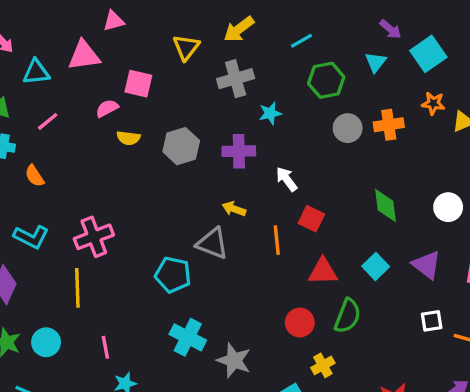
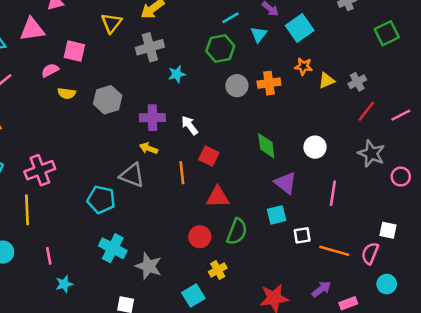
cyan line: (301, 41) -> (231, 18), moved
purple cross: (239, 151) -> (152, 118), moved
purple triangle: (427, 265) -> (286, 183), moved
cyan square: (376, 266) -> (277, 215), moved, turned 30

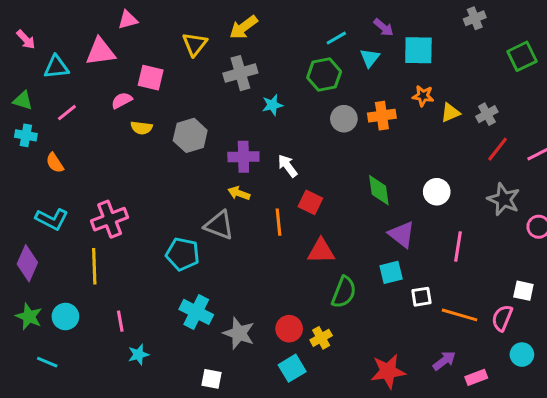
cyan square: (300, 28) -> (418, 50), turned 36
red circle: (200, 237) -> (289, 329), moved

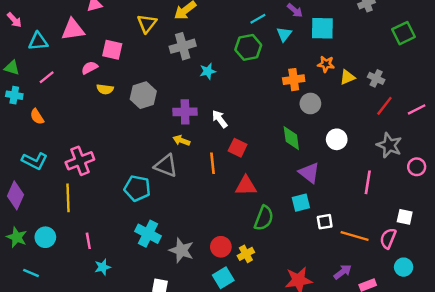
gray cross: (487, 114) -> (376, 78), turned -35
gray circle: (344, 119) -> (310, 103), moved
pink line: (458, 247) -> (368, 182), moved

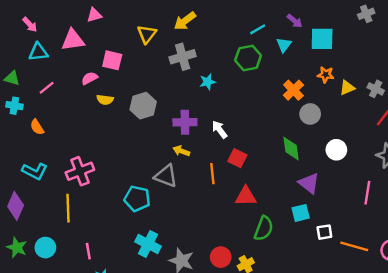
pink arrow: (14, 20) -> (30, 25), moved
orange cross: (294, 80) -> (293, 90), turned -36

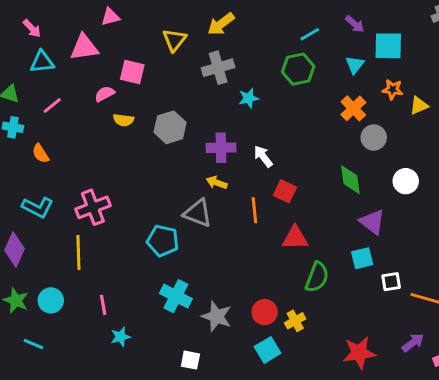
cyan triangle: (284, 45) -> (355, 65), moved

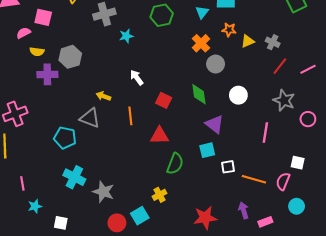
purple cross: (221, 148) -> (47, 74), moved
red square: (285, 191) -> (164, 100), moved
red circle: (265, 312) -> (117, 223), moved
purple arrow: (413, 343) -> (244, 210), turned -70
white square: (190, 360) -> (61, 223), moved

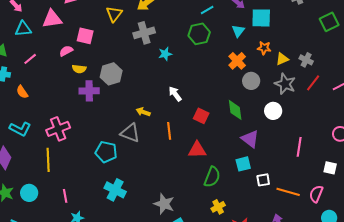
gray star: (284, 100) -> (285, 84), moved
white square: (298, 163) -> (330, 168), moved
gray star: (103, 192) -> (164, 204), moved
yellow cross: (159, 195) -> (218, 207), moved

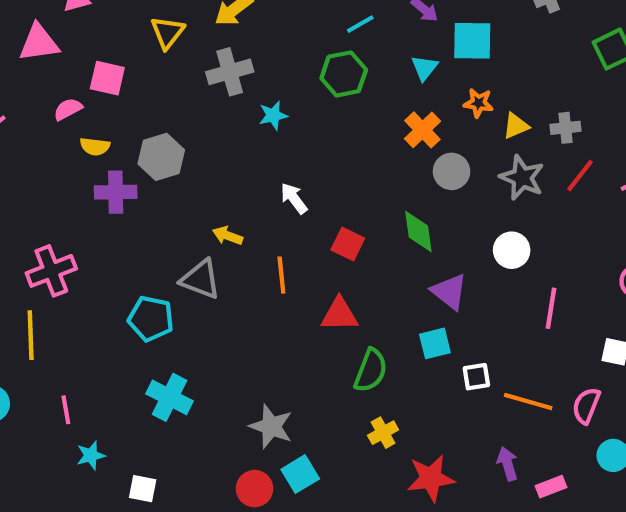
gray cross: (306, 60) -> (566, 128), turned -32
white circle: (273, 111) -> (512, 250), moved

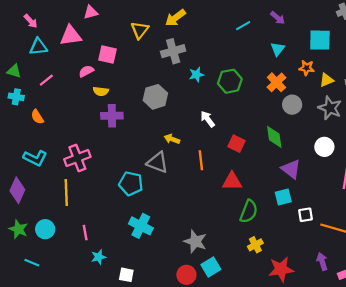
cyan square: (472, 41) -> (320, 40), moved
green hexagon: (344, 74) -> (230, 81), moved
gray hexagon: (161, 157) -> (155, 97), moved

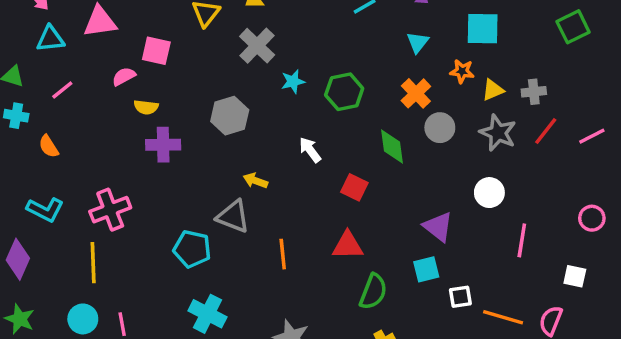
gray cross: (173, 51) -> (257, 46), turned -30
green diamond: (274, 137) -> (392, 146), moved
orange line: (201, 160) -> (283, 254), moved
cyan circle: (45, 229) -> (83, 319), moved

